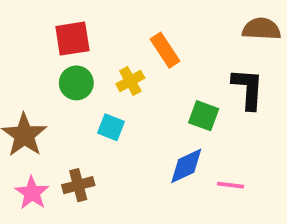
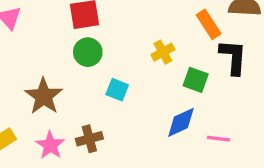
orange rectangle: (165, 50) -> (209, 24), moved
yellow cross: (130, 81) -> (163, 52), moved

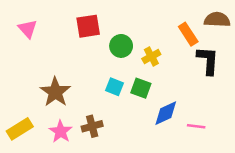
green circle: (88, 52) -> (121, 46), moved
green square: (196, 80) -> (141, 88), moved

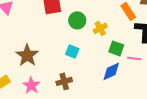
green square: (141, 88) -> (116, 48), moved
brown cross: (92, 126) -> (64, 81), moved
pink line: (196, 126) -> (134, 58), moved

